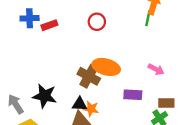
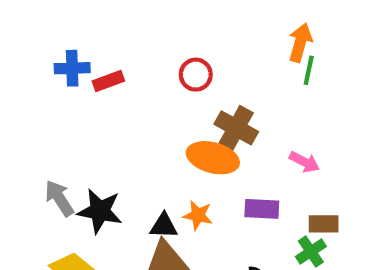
green line: (148, 18) -> (309, 70), moved
brown cross: (89, 76) -> (236, 128), moved
gray arrow: (16, 104) -> (59, 198), moved
orange star: (91, 109) -> (198, 215), moved

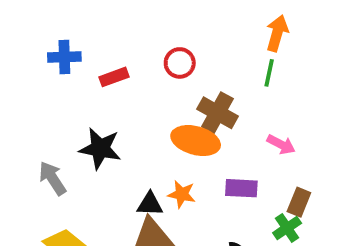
green line: (309, 70) -> (269, 73), moved
red rectangle: (108, 81) -> (114, 77), moved
black star: (100, 211) -> (100, 148), moved
brown rectangle: (324, 224) -> (299, 202), turned -68

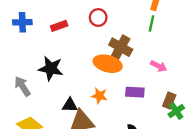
blue cross: (64, 57) -> (22, 22), moved
black triangle: (150, 204) -> (70, 105), moved
green cross: (287, 228) -> (176, 111), moved

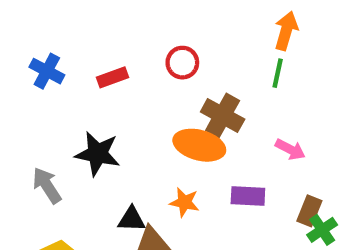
blue cross: (22, 22) -> (47, 71), turned 30

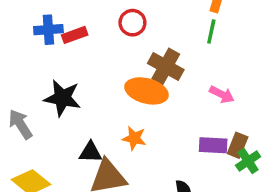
blue cross: (47, 71) -> (48, 30), moved, turned -32
purple rectangle: (248, 196) -> (213, 145), moved

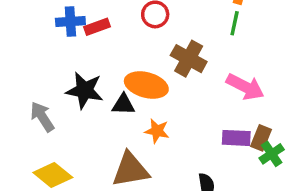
orange ellipse: (146, 91) -> (146, 85), moved
pink arrow: (222, 94) -> (245, 87), size x1.5
black triangle: (90, 152) -> (123, 104), moved

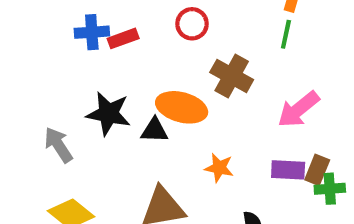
pink arrow: (245, 87) -> (298, 109), turned 114
orange star: (157, 131) -> (219, 168), moved
green cross: (272, 154) -> (330, 189), turned 30

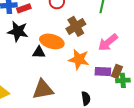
brown cross: (232, 76) -> (76, 26), turned 30
black star: (109, 114) -> (18, 31), moved
orange star: (219, 168) -> (79, 59), moved, size x1.5

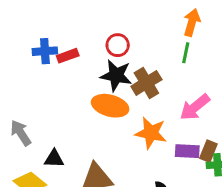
black star: (18, 31) -> (116, 75), moved
black triangle: (39, 52) -> (54, 159), moved

